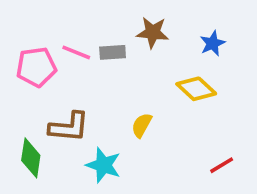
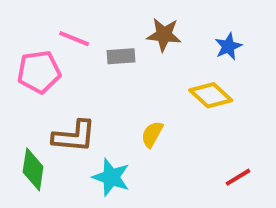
pink line: (76, 52) -> (74, 39), moved

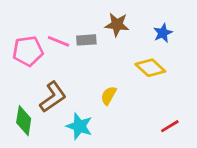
pink line: (74, 39) -> (58, 41), moved
brown L-shape: (74, 136) -> (53, 97), turned -40

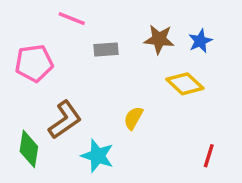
brown star: (117, 25) -> (159, 39), moved
pink line: (58, 41) -> (72, 19), moved
red line: (170, 126) -> (209, 156), turned -42

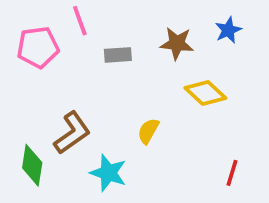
pink line: (72, 19) -> (80, 21), turned 48
blue star: (200, 41) -> (228, 30), moved
pink pentagon: (34, 63) -> (38, 47), moved

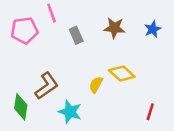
blue star: (228, 30) -> (153, 29), moved
gray rectangle: (118, 55) -> (76, 35), turned 70
yellow diamond: (205, 93) -> (122, 74), moved

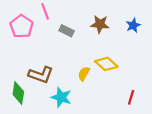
pink pentagon: (24, 30) -> (21, 26), turned -30
gray rectangle: (76, 35) -> (67, 31), turned -40
brown L-shape: (47, 86) -> (41, 75), turned 55

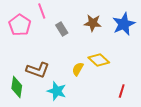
blue star: (133, 25) -> (124, 24), size x1.6
gray rectangle: (67, 31) -> (62, 29), turned 32

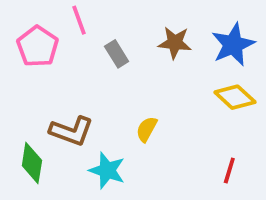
yellow diamond: (99, 60) -> (235, 97), moved

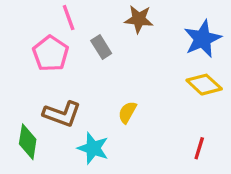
brown star: (175, 43) -> (139, 19), moved
pink pentagon: (38, 46) -> (51, 54), moved

